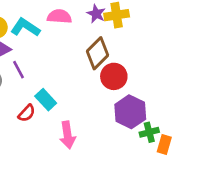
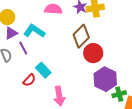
cyan L-shape: (25, 27) -> (34, 31), moved

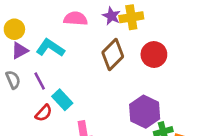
purple line: (23, 48) -> (40, 81), moved
red circle: (93, 53) -> (154, 54), moved

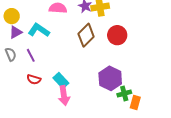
cyan rectangle: (62, 100) -> (61, 80), moved
red semicircle: (44, 113) -> (34, 79), turned 64

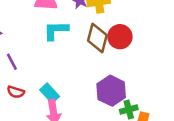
cyan L-shape: (39, 30) -> (56, 30), moved, turned -35
brown diamond: (86, 35) -> (97, 38), moved, turned -30

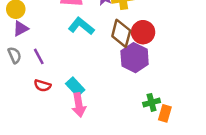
cyan L-shape: (56, 30) -> (81, 26), turned 40
purple hexagon: (111, 91) -> (135, 58), moved

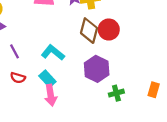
cyan L-shape: (81, 26) -> (53, 53), moved
purple hexagon: (135, 58) -> (97, 69), moved
orange rectangle: (165, 113) -> (154, 90), moved

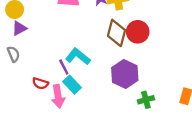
purple line: (15, 51) -> (64, 67), moved
pink arrow: (51, 95) -> (58, 96), moved

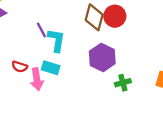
cyan L-shape: (78, 56) -> (56, 40), turned 60
purple line: (64, 67) -> (41, 30), moved
cyan rectangle: (72, 85) -> (51, 68), turned -30

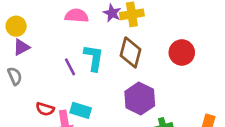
red circle: (115, 16) -> (182, 52), moved
cyan L-shape: (56, 40) -> (94, 58), moved

